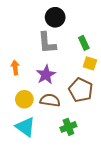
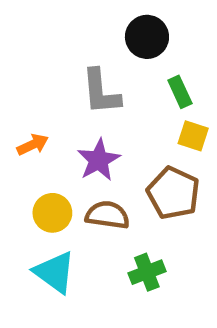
black circle: (55, 17) -> (147, 37), moved
orange arrow: (15, 67) -> (33, 145), turned 72

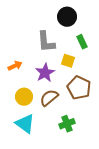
yellow square: (193, 136) -> (68, 61), moved
brown semicircle: (107, 215) -> (49, 98), turned -48

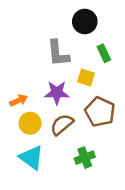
orange arrow: (15, 66) -> (19, 100), moved
purple star: (45, 73) -> (57, 93), turned 30

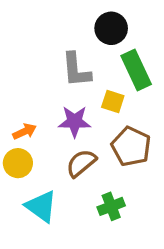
green rectangle: (104, 53) -> (136, 70), size x1.6
yellow circle: (30, 123) -> (18, 163), moved

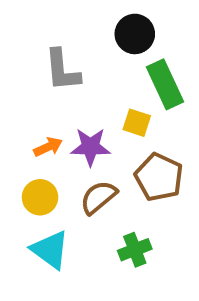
gray L-shape: (76, 70) -> (62, 70), moved
orange arrow: (25, 131) -> (48, 147), moved
yellow circle: (18, 163) -> (40, 197), moved

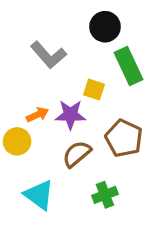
gray L-shape: (62, 70) -> (48, 55), turned -36
yellow square: (137, 123) -> (94, 90), moved
yellow circle: (40, 197) -> (17, 141), moved

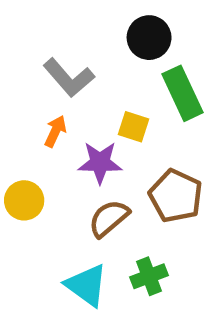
orange arrow: (37, 115) -> (55, 131), moved, turned -40
cyan triangle: (39, 195) -> (87, 285), moved

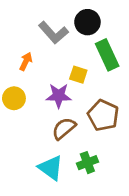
gray L-shape: (69, 78) -> (53, 33), moved
orange arrow: (55, 131) -> (26, 62), moved
yellow circle: (24, 200) -> (14, 98), moved

